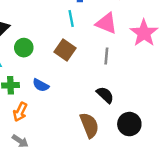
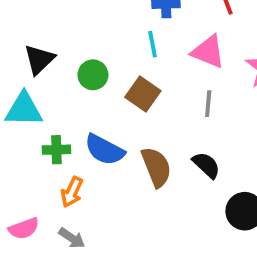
green circle: (24, 48) -> (93, 75), moved
blue semicircle: (41, 85) -> (104, 150), size x1.5
brown semicircle: (89, 125) -> (156, 167), moved

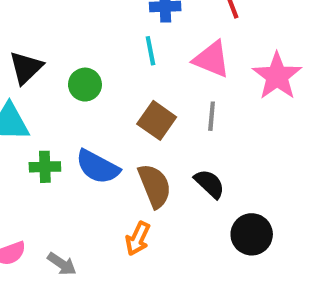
brown square: (143, 94) -> (157, 120), moved
orange arrow: (72, 192) -> (138, 239), moved

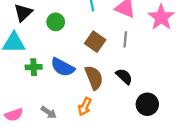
gray arrow: (62, 264) -> (49, 112), moved

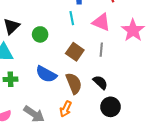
green cross: (34, 67) -> (11, 79), moved
black circle: (147, 104) -> (110, 107), moved
gray arrow: (49, 112) -> (34, 114), size x1.5

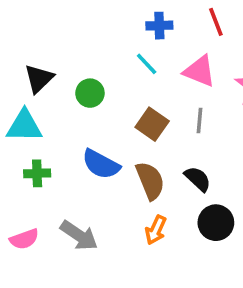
cyan line: (72, 18) -> (147, 64), turned -32
orange arrow: (66, 109) -> (156, 230), moved

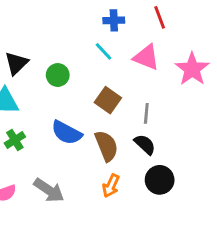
gray line: (199, 120) -> (146, 113), moved
green cross: (37, 173) -> (15, 140), turned -30

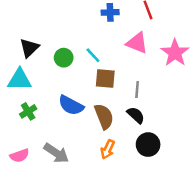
cyan line: (103, 51) -> (93, 55), moved
brown square: (108, 100) -> (105, 78), turned -30

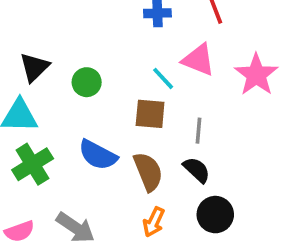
cyan line: (93, 55) -> (163, 78), moved
green cross: (28, 111) -> (33, 164), size x1.5

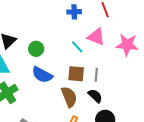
pink star: (256, 75) -> (127, 45), turned -30
brown square: (150, 114) -> (76, 74), moved
blue semicircle: (98, 155) -> (42, 75), moved

